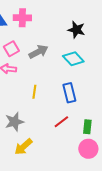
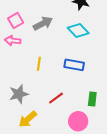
blue rectangle: (69, 93) -> (74, 65), turned -66
red line: (61, 122) -> (56, 98), moved
pink circle: (88, 149) -> (78, 121), moved

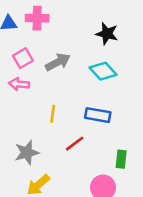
red line: (56, 98) -> (75, 144), moved

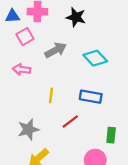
black star: (107, 34) -> (76, 17), moved
pink square: (23, 58) -> (25, 37), moved

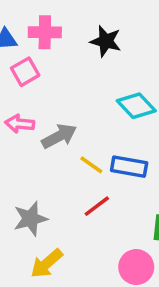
gray arrow: (56, 50) -> (59, 136), moved
yellow line: (51, 95) -> (91, 165), moved, turned -63

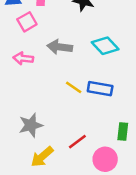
gray arrow: (59, 136) -> (60, 47), moved, turned -145
red line: (97, 206) -> (77, 142), moved

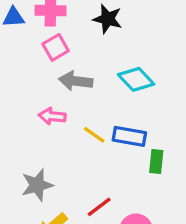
pink square: (27, 22) -> (56, 47), moved
pink arrow: (23, 58) -> (52, 116), moved
green rectangle: (123, 132) -> (156, 162), moved

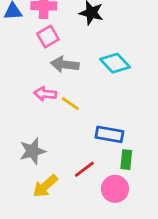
yellow line: (94, 135) -> (70, 104), moved
blue rectangle: (129, 136) -> (109, 134), moved
green rectangle: (156, 162) -> (126, 160), moved

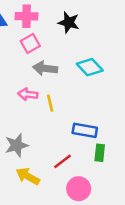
yellow line: (70, 104) -> (50, 103), turned 42
yellow arrow: (45, 186) -> (28, 176), turned 70
pink circle: (115, 189) -> (79, 189), moved

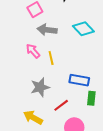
pink arrow: (28, 94) -> (33, 51), turned 42
gray star: (17, 145) -> (40, 87), moved

